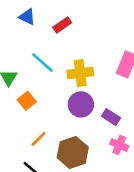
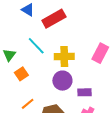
red rectangle: (62, 25) -> (54, 19), size x1.6
purple rectangle: (111, 117) -> (85, 92), turned -40

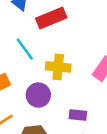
purple circle: (62, 81) -> (38, 95), moved

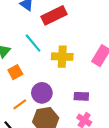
purple circle: (38, 95) -> (42, 93), moved

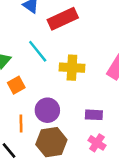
orange line: (20, 104) -> (21, 123), turned -56

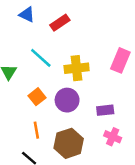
red rectangle: (63, 19) -> (60, 23), size x0.7
orange square: (16, 85) -> (37, 97), moved
purple circle: (47, 110) -> (67, 100), moved

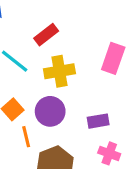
red rectangle: (60, 23) -> (46, 35), moved
orange line: (36, 130) -> (26, 137), moved

